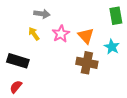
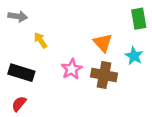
gray arrow: (42, 14) -> (18, 16), moved
pink star: (61, 34) -> (72, 69), moved

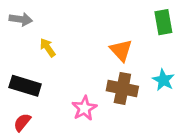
cyan star: (134, 56) -> (163, 80), moved
pink star: (72, 69) -> (84, 108), moved

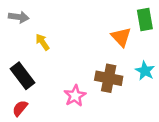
orange triangle: (121, 50) -> (121, 37), moved
black rectangle: (25, 86) -> (22, 76), turned 36

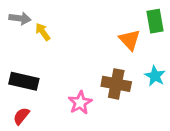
yellow arrow: (42, 42) -> (43, 32), moved
black rectangle: (22, 76) -> (24, 81), turned -40

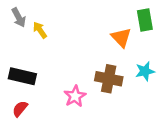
gray arrow: (20, 18) -> (19, 17), turned 54
cyan star: (155, 76) -> (145, 71), turned 30

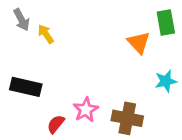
brown cross: (109, 79) -> (127, 118), moved
red semicircle: (20, 109) -> (56, 124), moved

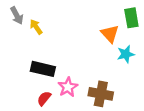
cyan star: (166, 81) -> (126, 54), moved
black rectangle: (26, 87) -> (43, 69), moved

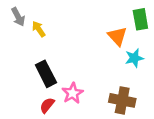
black rectangle: (43, 69) -> (46, 74), turned 50
brown cross: (101, 94) -> (122, 100), moved

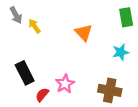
orange triangle: (117, 36) -> (84, 33), moved
black rectangle: (46, 74) -> (25, 73), moved

